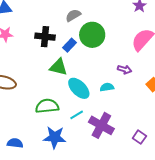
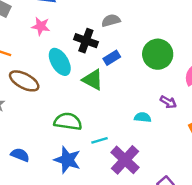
gray semicircle: (73, 15) -> (111, 20), moved
green circle: (92, 35) -> (158, 54), moved
cyan ellipse: (79, 88) -> (60, 62), moved

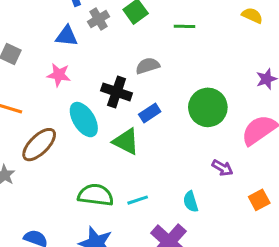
brown ellipse: (24, 81) -> (39, 145), turned -72
cyan semicircle: (143, 117) -> (191, 202), moved, turned -112
cyan line: (99, 140) -> (138, 200), moved

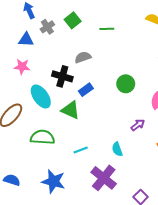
green circle: (208, 107) -> (126, 84), size x0.7
purple arrow: (222, 168) -> (138, 125), turned -64
green semicircle: (96, 195) -> (42, 137), moved

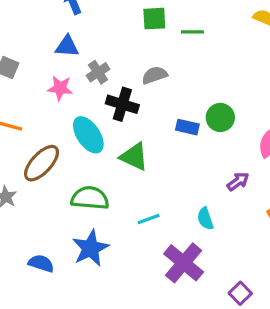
green square: (73, 20) -> (154, 19), moved, turned 35
gray cross: (47, 27) -> (98, 72), moved
blue rectangle: (86, 90) -> (187, 127), moved, turned 48
blue star: (53, 181) -> (90, 248), moved, turned 30

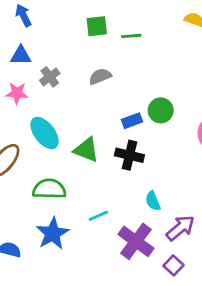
black cross: (122, 104) -> (129, 155), moved
blue rectangle: (187, 127) -> (132, 121), turned -30
purple arrow: (238, 182) -> (180, 228), moved, size x1.5
cyan line: (149, 219) -> (98, 216), moved
purple square: (240, 293) -> (174, 265), moved

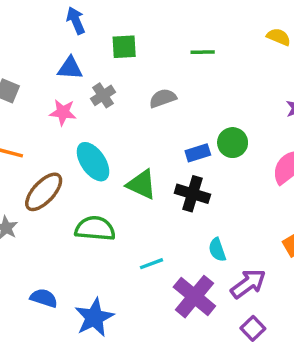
green square: (97, 26) -> (124, 47), moved
blue star: (53, 233) -> (94, 317), moved
purple square: (174, 265) -> (253, 328), moved

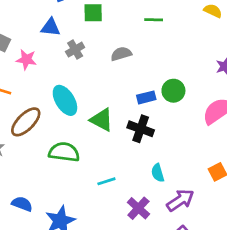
pink star: (63, 112) -> (26, 60), moved
purple cross: (194, 297) -> (138, 208), size x0.7

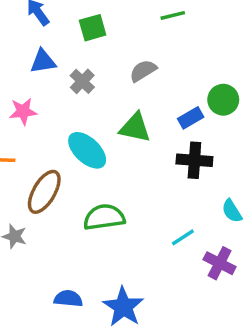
green triangle: (102, 120) -> (135, 128), moved
cyan line: (106, 181) -> (183, 237), moved

